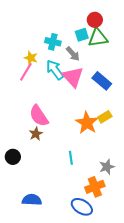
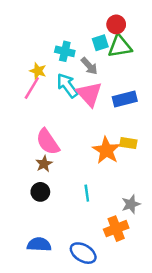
blue rectangle: (102, 81) -> (125, 99), turned -54
yellow rectangle: (105, 117) -> (128, 143), turned 40
black circle: (13, 157) -> (40, 192), moved
blue ellipse: (82, 207) -> (83, 253), moved

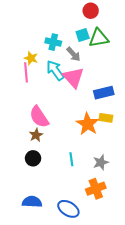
red circle: (116, 24) -> (91, 11), moved
pink line: (32, 88) -> (26, 72), turned -36
blue rectangle: (125, 99) -> (104, 93), moved
gray star: (131, 204) -> (101, 162), moved

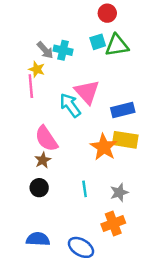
gray arrow: (73, 54) -> (45, 50), moved
cyan arrow: (55, 70) -> (70, 105), moved
yellow rectangle: (106, 118) -> (125, 140), size x1.5

